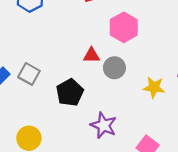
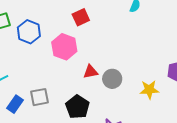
pink hexagon: (124, 27) -> (64, 47), moved
gray square: (29, 74) -> (39, 97), turned -30

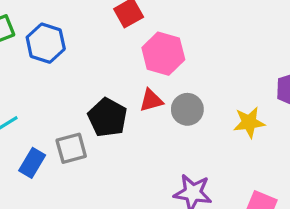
pink hexagon: (64, 47) -> (163, 54), moved
black pentagon: (77, 107) -> (108, 117), moved

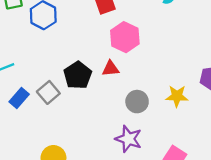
gray circle: (187, 109) -> (137, 102), moved
gray square: (71, 148) -> (48, 92), turned -35

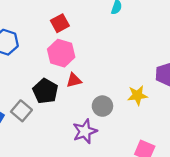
pink hexagon: (125, 37) -> (61, 53), moved
purple star: (128, 139) -> (85, 131), moved, turned -30

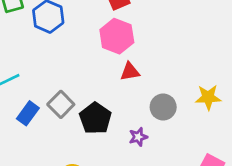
black pentagon: (45, 91) -> (95, 118), moved
purple star: (85, 131) -> (138, 137), size x0.6

